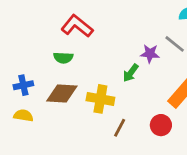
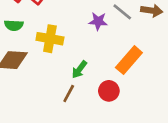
green arrow: (131, 73) -> (79, 69), moved
yellow cross: (100, 99) -> (50, 39), moved

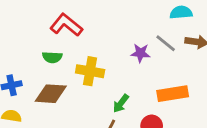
orange rectangle: (129, 60) -> (173, 94), turned 40

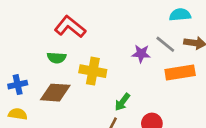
orange rectangle: (173, 94) -> (180, 72), moved

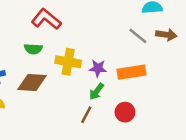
purple star: (141, 54) -> (98, 68), moved
orange rectangle: (180, 72) -> (131, 72), moved

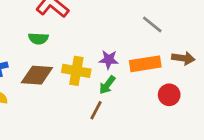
brown arrow: (166, 35) -> (183, 58), moved
yellow cross: (68, 62) -> (76, 71), moved
red circle: (125, 112) -> (169, 95), moved

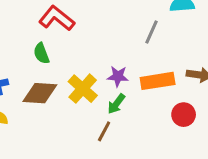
gray line: (152, 24) -> (151, 32), moved, turned 75
green semicircle: (38, 39) -> (41, 53), turned 66
yellow cross: (76, 71) -> (83, 89), turned 32

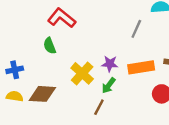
brown diamond: (40, 93) -> (42, 94), moved

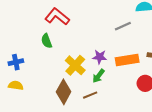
gray line: (136, 29) -> (123, 26), turned 42
brown diamond: (42, 94) -> (64, 92), moved, turned -65
brown line: (99, 107) -> (90, 95), turned 40

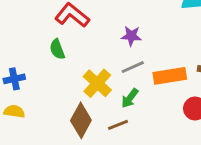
gray line: (123, 26) -> (133, 67), moved
purple star: (100, 57) -> (131, 36), moved

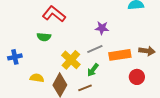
purple star: (131, 36) -> (102, 28), moved
green semicircle: (57, 49) -> (44, 37), turned -64
yellow semicircle: (14, 111) -> (37, 78), moved

